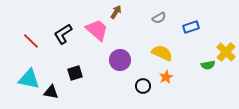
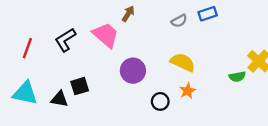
blue rectangle: (191, 27) -> (208, 14), moved
red line: (31, 41) -> (27, 48), turned 66
black triangle: (51, 92) -> (59, 99), moved

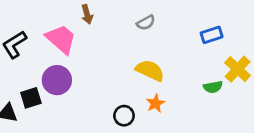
brown arrow: (128, 14) -> (87, 14), turned 133
blue rectangle: (208, 14) -> (212, 35), moved
purple circle: (133, 71) -> (57, 80), moved

